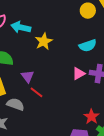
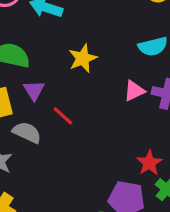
yellow star: (44, 41) -> (83, 58), moved
purple triangle: (28, 76) -> (34, 90), moved

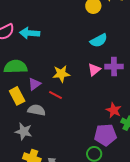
yellow star: (83, 58) -> (61, 74), moved, turned 30
purple triangle: (34, 90) -> (34, 84), turned 40

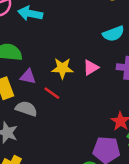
pink triangle: (94, 70) -> (91, 68), moved
purple triangle: (34, 84) -> (28, 77), turned 40

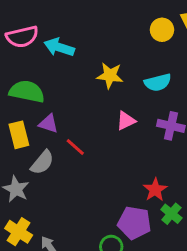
yellow star: (62, 68) -> (110, 76), moved
gray semicircle: (26, 109) -> (42, 162), turned 105

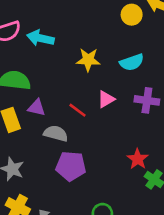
red line: (75, 147) -> (77, 110), moved
gray semicircle: (42, 162) -> (56, 133), moved, turned -110
purple pentagon: (134, 223) -> (71, 166), moved

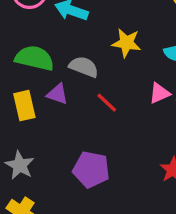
pink triangle: (106, 99) -> (159, 93), moved
gray semicircle: (56, 133) -> (84, 67), moved

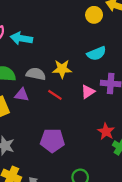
yellow star: (126, 43) -> (62, 69), moved
pink triangle: (159, 93) -> (88, 92), moved

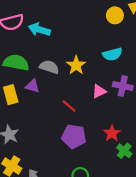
yellow star: (62, 69) -> (76, 65), turned 30
red line: (55, 95) -> (69, 106), moved
purple pentagon: (52, 140) -> (74, 136), moved

